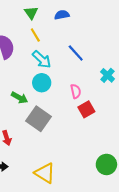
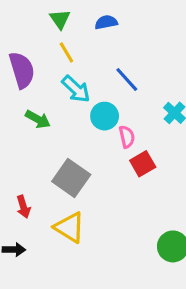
cyan circle: (42, 83) -> (105, 116), moved
green arrow: (19, 98) -> (38, 119), moved
yellow triangle: (45, 173) -> (70, 227), moved

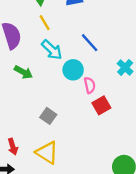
gray square: (71, 178) -> (48, 116), size x0.6
red arrow: (23, 207) -> (13, 147), moved

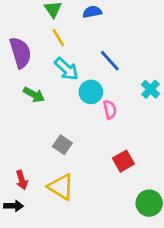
red square: (101, 105) -> (123, 161), moved

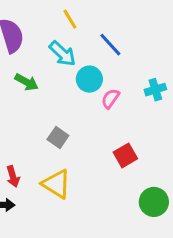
yellow line: (58, 38) -> (70, 19), moved
cyan cross: (151, 89) -> (155, 90), moved, turned 30
pink semicircle: (110, 110) -> (110, 99), turned -132

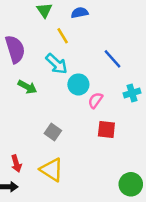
blue line: (110, 45) -> (113, 59), moved
red square: (125, 155) -> (106, 130), moved, turned 36

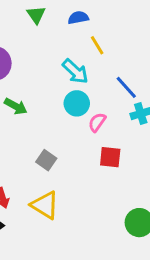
yellow line: (63, 36) -> (97, 45), moved
blue line: (113, 59) -> (126, 87), moved
cyan arrow: (57, 64) -> (75, 71), moved

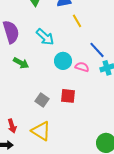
cyan arrow: (75, 71) -> (45, 37), moved
pink semicircle: (97, 122) -> (82, 67), moved, turned 72
red square: (110, 157) -> (68, 96), moved

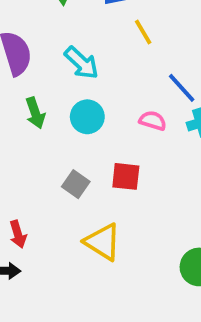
cyan circle: (63, 61) -> (87, 117), moved
green arrow: (21, 63) -> (35, 113), turned 42
yellow triangle: (41, 131) -> (103, 242), moved

